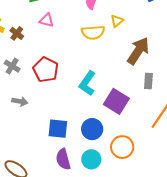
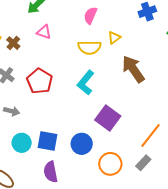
brown arrow: (138, 51) -> (133, 69), turned -72
gray rectangle: (148, 81) -> (143, 163), moved, turned 35
cyan L-shape: (87, 83) -> (86, 83), moved
cyan circle: (91, 159) -> (22, 143), moved

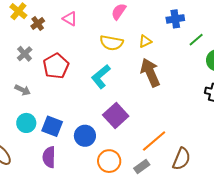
yellow triangle: (114, 38) -> (145, 41), moved

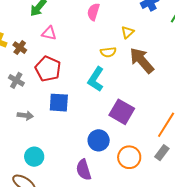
yellow semicircle: (112, 43) -> (108, 52), moved, size x0.7
red pentagon: (56, 66) -> (48, 69), moved
cyan circle: (26, 123) -> (34, 157), moved
blue square: (52, 126) -> (59, 103), moved
purple semicircle: (49, 157) -> (84, 170), moved

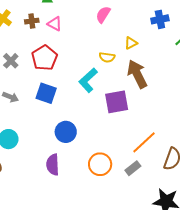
brown cross: (20, 48) -> (32, 21), moved, turned 32
purple square: (122, 112) -> (117, 102), moved, turned 35
blue circle: (99, 140) -> (66, 132), moved

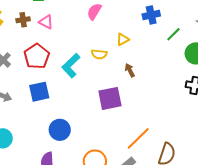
brown arrow: (137, 74) -> (130, 70), size x0.5
cyan L-shape: (88, 80) -> (71, 66), moved
blue square: (46, 93) -> (39, 92), turned -30

